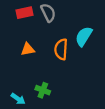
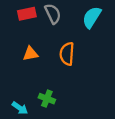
cyan semicircle: (84, 36) -> (92, 17), moved

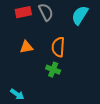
green cross: (47, 99) -> (53, 70), moved

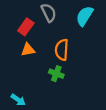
red rectangle: (23, 12) -> (26, 27), moved, turned -42

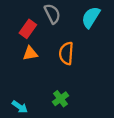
green cross: (56, 74) -> (60, 99), moved, turned 32

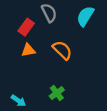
orange semicircle: (66, 53) -> (62, 50), turned 130

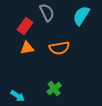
orange semicircle: (62, 50) -> (59, 48), turned 126

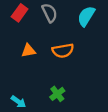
red rectangle: (25, 26) -> (20, 13), moved

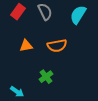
green cross: (57, 94) -> (46, 77), moved

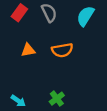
green cross: (46, 77) -> (57, 99), moved

